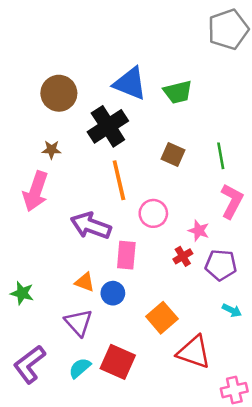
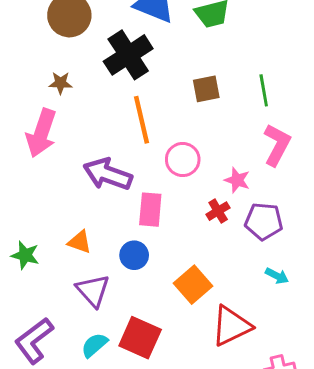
brown square: (173, 155) -> (206, 89), turned -35
orange triangle: (85, 282) -> (80, 242), moved
red triangle: (194, 352) -> (231, 326), turned -45

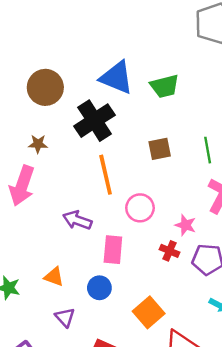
purple arrow: (108, 174) -> (77, 220), size x0.7
red cross: (218, 211) -> (169, 251), turned -36
purple triangle: (93, 291) -> (65, 317), size x0.7

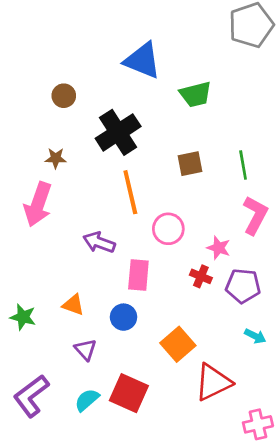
blue triangle: (117, 78) -> (143, 60), moved
brown circle: (45, 87) -> (64, 96), size x0.6

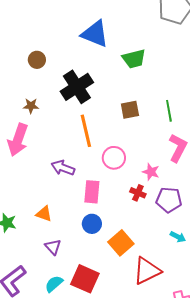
blue circle: (124, 317) -> (92, 224), moved

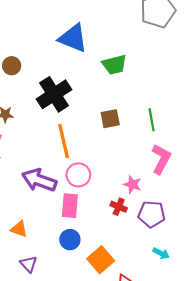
pink circle: (114, 158) -> (78, 175), moved
purple arrow: (63, 168) -> (39, 180), size x1.4

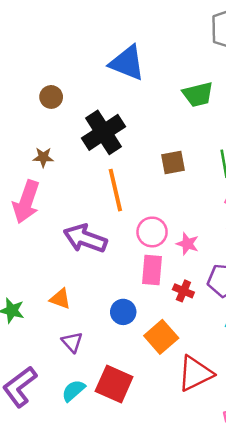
green trapezoid: (114, 65) -> (198, 94), moved
pink circle: (78, 175) -> (152, 232), moved
pink star: (132, 184) -> (187, 244), moved
pink rectangle: (70, 206) -> (152, 270), moved
red cross: (119, 207) -> (183, 291), moved

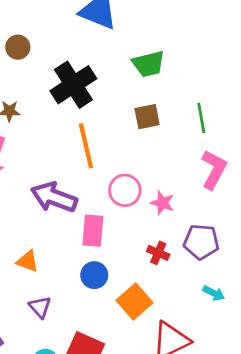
green trapezoid: (198, 94) -> (148, 64), moved
pink rectangle: (152, 270) -> (93, 231), moved

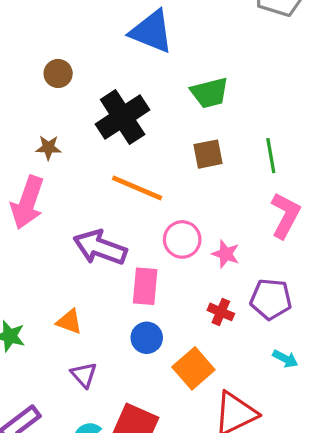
orange line: (86, 146) -> (137, 188), turned -54

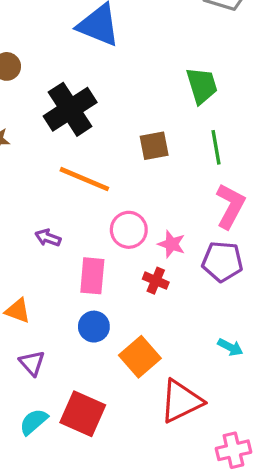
green trapezoid: (210, 93) -> (202, 85), moved, turned -93
purple arrow: (100, 248) -> (48, 238), size x0.5
purple pentagon: (271, 299) -> (222, 262), moved
red cross: (221, 312) -> (156, 281), moved

